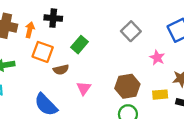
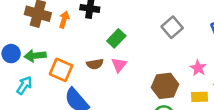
orange square: (43, 52) -> (61, 70), moved
pink star: (157, 58) -> (198, 68), moved
pink triangle: (84, 88) -> (119, 65), moved

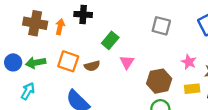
gray square: (172, 27) -> (161, 26), turned -30
pink triangle: (119, 65) -> (127, 62), moved
orange square: (61, 70) -> (68, 61), moved

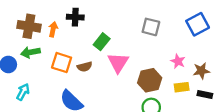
pink triangle: (127, 62) -> (118, 63), size x1.5
green arrow: (36, 63) -> (30, 52), moved

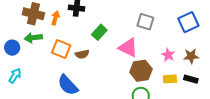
pink triangle: (118, 63) -> (128, 48), moved, turned -40
brown star: (201, 71) -> (191, 56), moved
cyan arrow: (23, 92) -> (15, 76), moved
black rectangle: (205, 95) -> (191, 79), moved

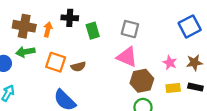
gray square: (145, 22) -> (130, 29), moved
green rectangle: (99, 32) -> (93, 31), moved, turned -56

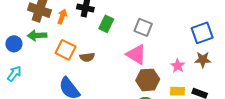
green rectangle: (93, 31) -> (106, 24), turned 35
brown star: (194, 63) -> (203, 60), moved

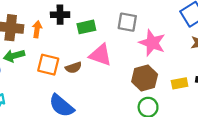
green rectangle: (106, 24) -> (86, 27), turned 63
pink triangle: (136, 54) -> (100, 55), moved
pink star: (178, 66) -> (152, 43), moved, size x1.6

